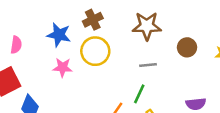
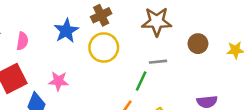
blue star: (59, 35) -> (66, 31), turned 30
pink star: (63, 67) -> (59, 81), moved
green line: (139, 94) -> (141, 81), moved

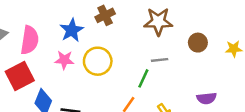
pink semicircle: (22, 41) -> (30, 40), size x1.6
yellow circle: (104, 47) -> (98, 61), moved
pink star: (59, 81) -> (64, 60), moved

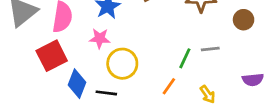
gray line: (160, 60) -> (210, 49), moved
yellow circle: (98, 61) -> (122, 64), moved

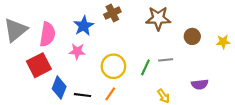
yellow circle: (122, 64) -> (113, 66), moved
orange line: (169, 86) -> (110, 94), moved

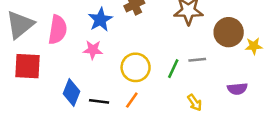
brown circle: (192, 36) -> (229, 32), size x1.5
yellow star: (223, 42) -> (254, 46), moved
red square: (39, 65) -> (27, 66), moved, turned 30

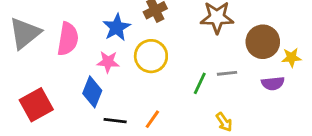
red square: (27, 66) -> (36, 105), moved, turned -32
yellow circle: (136, 67) -> (151, 56), moved
purple semicircle: (237, 89) -> (273, 83), moved
blue diamond: (71, 93) -> (92, 92), moved

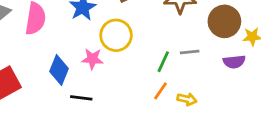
pink star: (108, 62) -> (92, 59), moved
orange line: (152, 119) -> (160, 91), moved
yellow arrow: (224, 122) -> (187, 99), turned -42

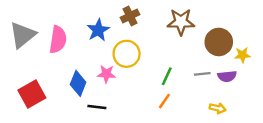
gray line: (190, 52) -> (202, 74), moved
yellow arrow: (187, 99) -> (218, 108), moved

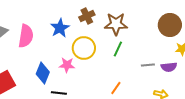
brown star: (181, 22) -> (116, 24), moved
brown circle: (219, 42) -> (170, 25), moved
green line: (167, 76) -> (118, 49), moved

